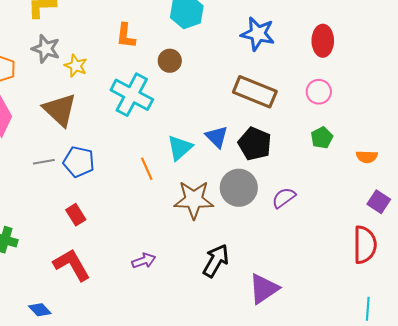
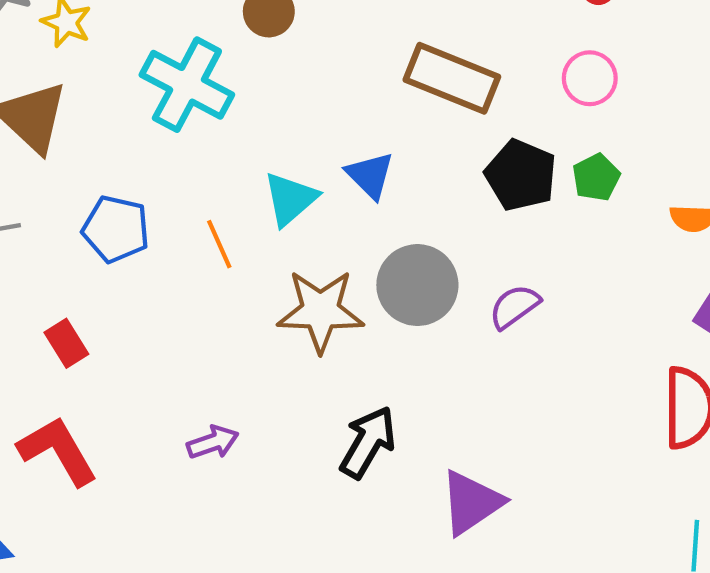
black pentagon: (255, 144) -> (521, 175), moved
blue pentagon: (79, 162) -> (116, 229), moved

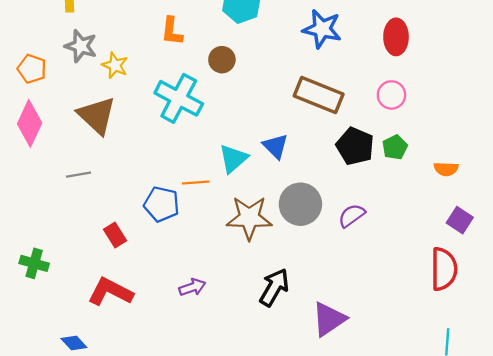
blue pentagon: (116, 229) -> (162, 204), moved
orange line: (219, 244) -> (196, 183), turned -70
red L-shape: (58, 451) -> (110, 292), turned -33

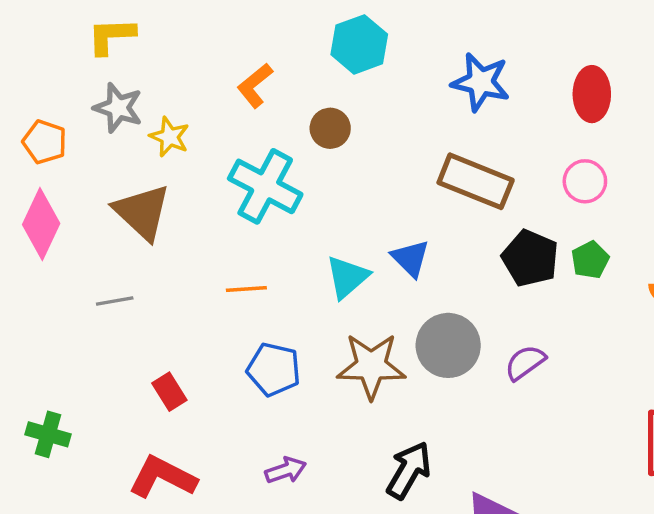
orange L-shape: (172, 31) -> (255, 86), turned 44
orange line: (196, 183) -> (246, 289), moved
blue pentagon: (162, 204) -> (274, 369), moved

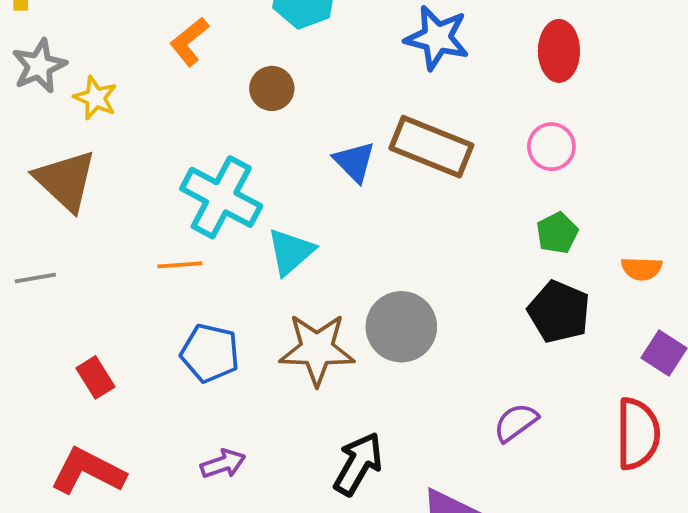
gray star: (118, 108) -> (39, 66), turned 30
cyan cross: (265, 186) -> (221, 197), moved
blue triangle: (411, 258) -> (354, 162), moved
black pentagon: (530, 258) -> (559, 312), moved
purple semicircle: (525, 363) -> (516, 422), moved

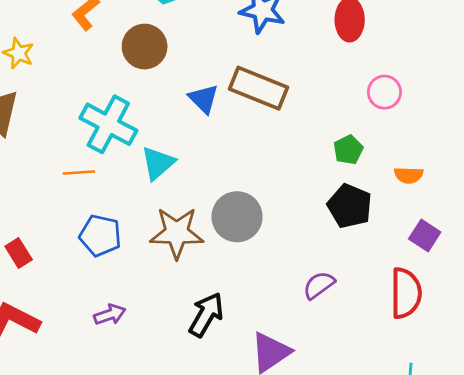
brown circle: (272, 88) -> (145, 47), size x1.4
pink circle: (551, 147) -> (384, 92), moved

